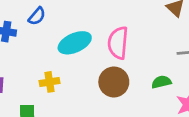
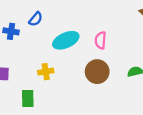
pink semicircle: (118, 43) -> (101, 40), size x0.7

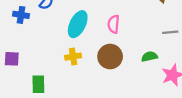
cyan ellipse: (66, 40) -> (78, 24), turned -40
yellow cross: (46, 72) -> (73, 57), moved

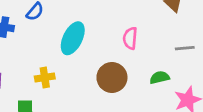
pink semicircle: (114, 24) -> (130, 38), moved
yellow cross: (73, 57) -> (45, 77), moved

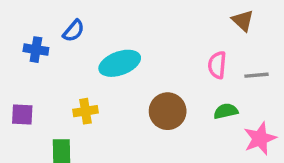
cyan ellipse: (73, 38) -> (120, 63), turned 44
pink semicircle: (130, 38) -> (217, 65), moved

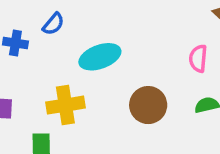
yellow cross: (86, 111) -> (65, 105), size x1.5

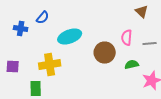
brown circle: (148, 105) -> (105, 52), moved

